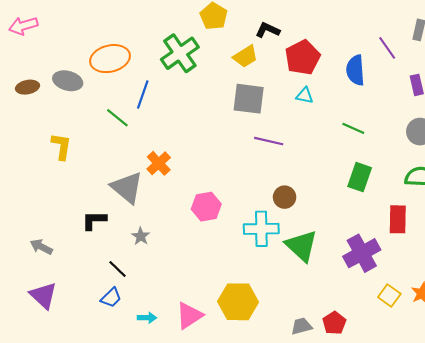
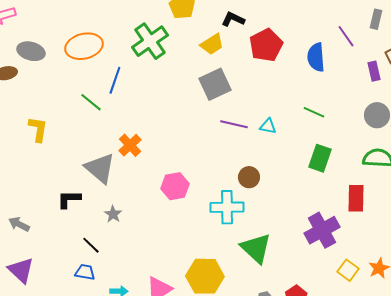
gray ellipse: (68, 81) -> (31, 51), moved
cyan triangle: (305, 96) -> (268, 126), moved
gray square: (249, 99) -> (215, 84), turned -32
green triangle: (301, 246) -> (256, 248), moved
blue trapezoid: (111, 298) -> (85, 272), turned -125

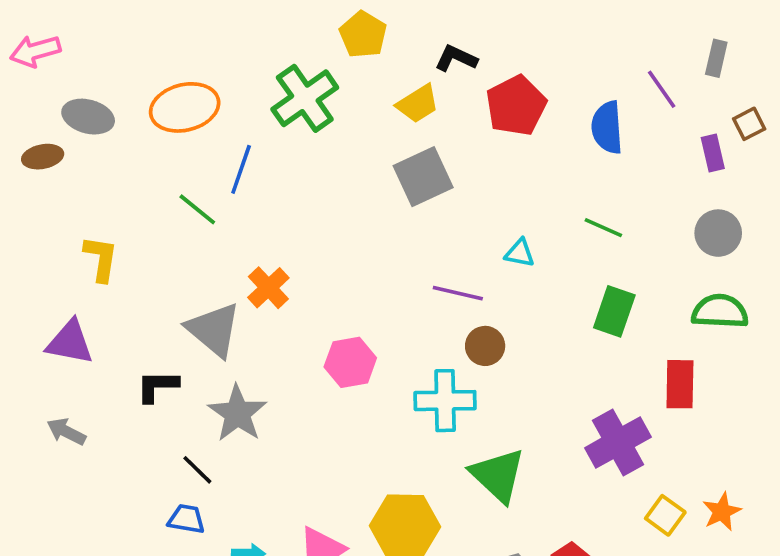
purple line: (234, 124) -> (458, 293), moved
gray star: (113, 214) -> (237, 413), size x1.8
purple triangle: (21, 270) -> (70, 342), moved, turned -32

